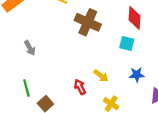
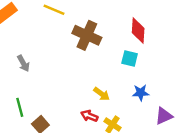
red arrow: (80, 87) -> (89, 116), moved, turned -40

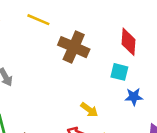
blue star: (141, 93) -> (134, 97), moved

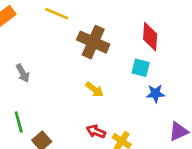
yellow arrow: (89, 110) -> (95, 89), moved

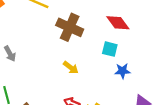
red diamond: (150, 37) -> (118, 23), turned -40

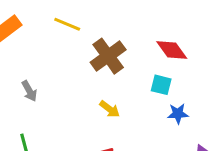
brown cross: (70, 27) -> (108, 56), turned 30

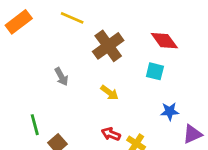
gray arrow: (29, 91) -> (61, 77), moved
blue star: (178, 114) -> (170, 111), moved

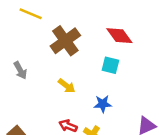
blue star: (170, 111) -> (103, 104), moved

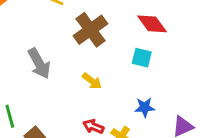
gray arrow: (20, 70) -> (39, 63), size x1.5
blue star: (103, 104) -> (145, 107), moved

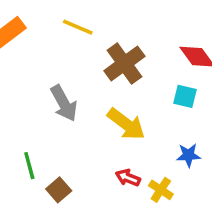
yellow arrow: (92, 81) -> (126, 124), size x1.6

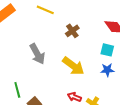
brown cross: (124, 63) -> (72, 31), size x0.6
blue star: (188, 155) -> (107, 70), moved

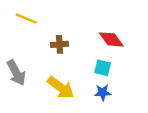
brown cross: (72, 31) -> (59, 44), turned 32

